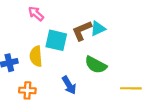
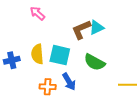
cyan square: (56, 40) -> (60, 55), moved
orange cross: (27, 90) -> (48, 87), moved

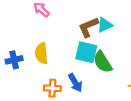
cyan square: (60, 55) -> (86, 52), moved
green semicircle: (95, 62) -> (103, 62), turned 30

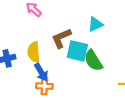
brown L-shape: (88, 27) -> (61, 38), moved
blue arrow: (75, 83) -> (41, 72), moved

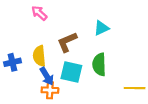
cyan square: (77, 51) -> (71, 72), moved
green semicircle: (93, 61) -> (99, 64), turned 30

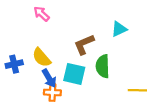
cyan triangle: (101, 28) -> (119, 29), moved
brown L-shape: (67, 42) -> (84, 44), moved
yellow semicircle: (39, 56) -> (42, 58), turned -36

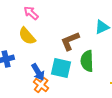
yellow semicircle: (42, 58) -> (27, 36), moved
orange cross: (52, 92) -> (41, 85), turned 35

